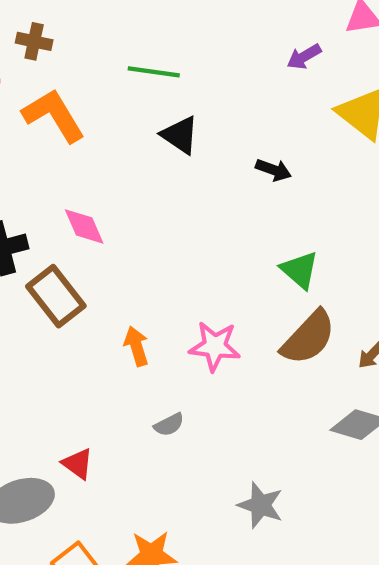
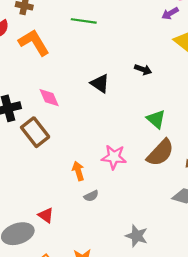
purple arrow: (304, 57) -> (170, 13), moved
black triangle: (180, 135) -> (100, 84), moved
orange arrow: (136, 346) -> (78, 171), moved

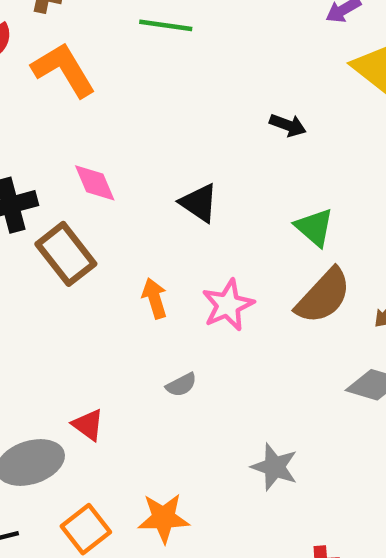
black triangle: (100, 84) -> (199, 203), moved
pink star: (114, 157) -> (228, 305), turned -30
orange arrow: (78, 171) -> (155, 298), moved

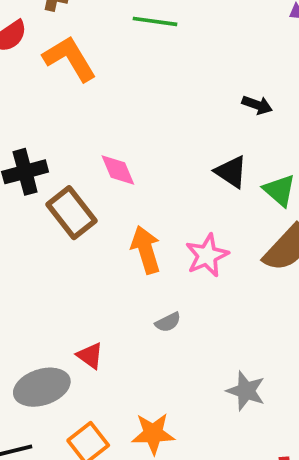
pink diamond: (95, 183) -> (118, 170), moved
black triangle: (199, 203) -> (231, 172), moved
orange arrow: (155, 298) -> (146, 250), size x1.4

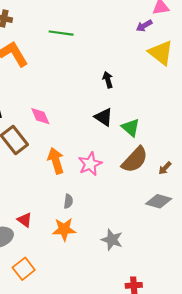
black arrow: (257, 105) -> (108, 80), moved, turned -126
gray semicircle: (168, 322) -> (68, 201), turned -56
orange star: (153, 434) -> (64, 229), moved

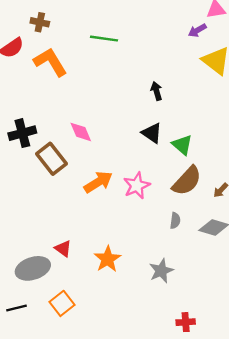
orange arrow: (56, 161) -> (98, 182), turned 75
gray semicircle: (68, 201) -> (175, 221), moved
orange star: (64, 229) -> (108, 259), turned -30
gray star: (112, 240) -> (161, 271), turned 30

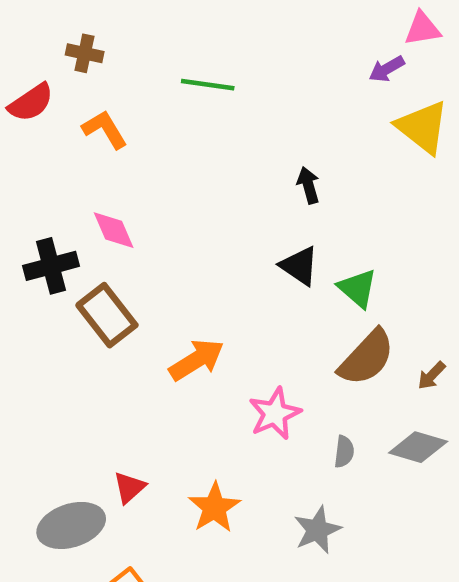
orange L-shape: (50, 62) -> (105, 129), size x0.7
pink diamond: (81, 132) -> (114, 230), moved
pink star: (137, 186) -> (275, 414), moved
gray semicircle: (175, 221) -> (344, 452), moved
red triangle: (63, 249) -> (129, 487), turned 42

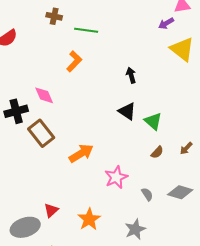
brown cross: (85, 53) -> (54, 16), moved
orange L-shape: (105, 129) -> (74, 61), moved, turned 75
brown semicircle: (367, 358) -> (157, 152), size x0.5
brown arrow: (431, 376) -> (186, 148), moved
gray semicircle: (344, 452) -> (147, 194), turned -40

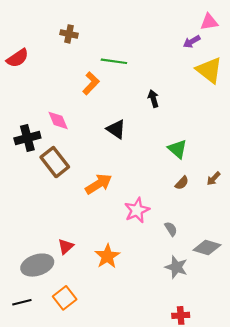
green line: (86, 30) -> (114, 61), moved
black triangle: (127, 111) -> (116, 129), moved
gray diamond: (180, 192) -> (207, 247), moved
gray star: (135, 229) -> (176, 267), moved, turned -30

